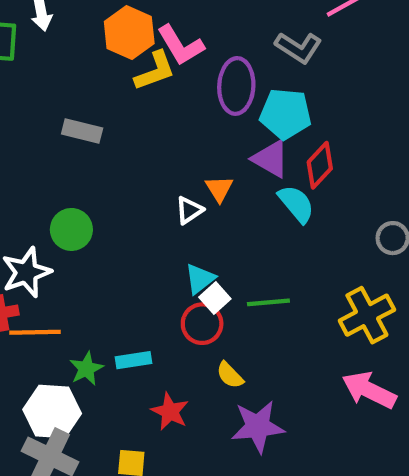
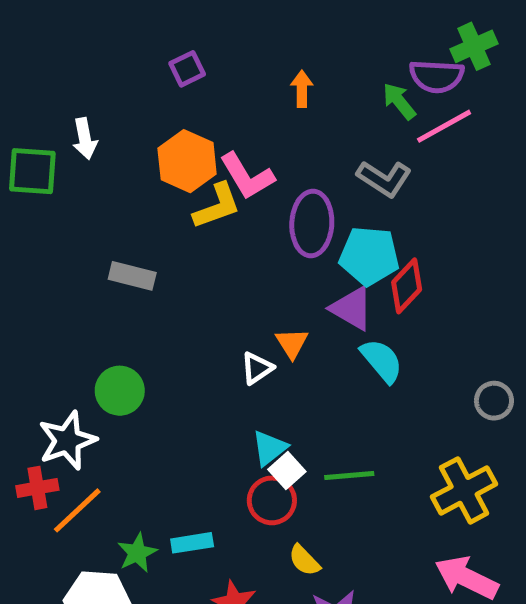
red diamond: (320, 165) -> (407, 286), moved
orange line: (35, 332) -> (77, 510), turned -42

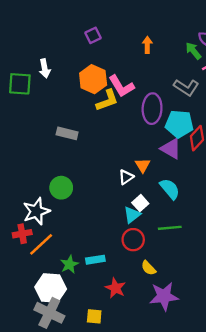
cyan semicircle: (382, 361) -> (170, 189), moved
white square: (287, 470) -> (140, 203), moved

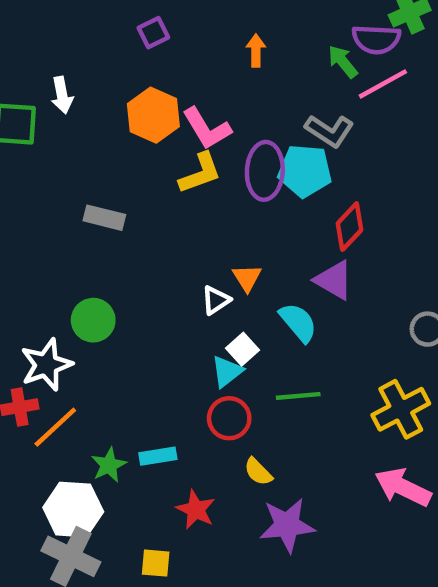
yellow L-shape: (107, 100) -> (200, 173), moved
cyan pentagon: (179, 124) -> (305, 171), moved
purple triangle: (171, 149) -> (334, 280), moved

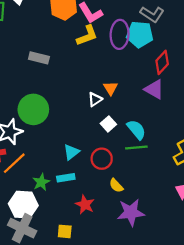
green circle: (93, 320) -> (33, 109), size x1.4
cyan semicircle: (298, 322) -> (136, 130), moved
cyan triangle: (227, 371) -> (71, 152), moved

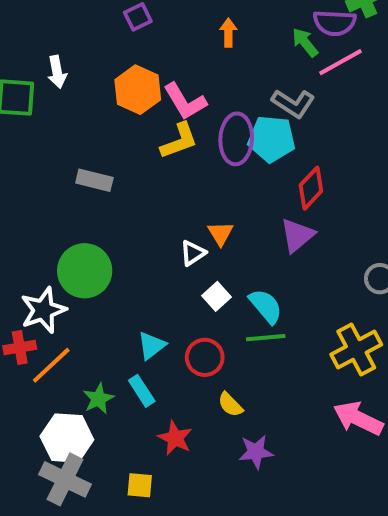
purple triangle: (154, 89) -> (297, 235), turned 50
cyan rectangle: (66, 178) -> (142, 391), turned 66
purple star: (131, 212) -> (256, 452), size x0.7

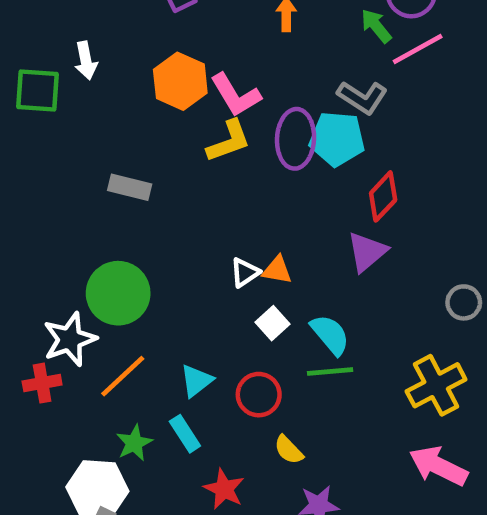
orange triangle: (220, 233) -> (277, 270), moved, turned -48
orange line: (51, 365) -> (123, 376), moved

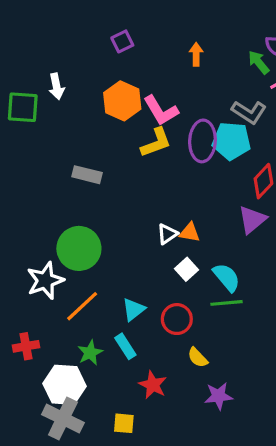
red cross: (42, 383) -> (26, 346), moved

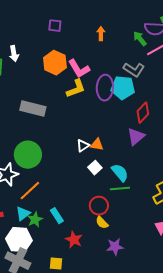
purple square: (122, 41) -> (55, 26), turned 32
gray rectangle: (87, 175) -> (33, 109), size x1.4
cyan triangle: (133, 309) -> (23, 214), moved
red circle: (177, 319) -> (99, 206), moved

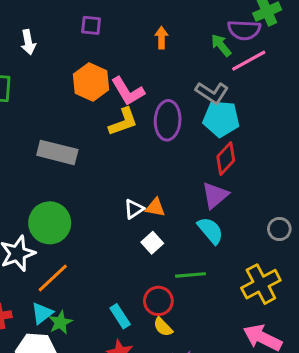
white arrow: (14, 54) -> (28, 42), moved
cyan pentagon: (123, 88) -> (221, 119), moved
cyan semicircle: (120, 173) -> (210, 231), moved
cyan rectangle: (57, 216) -> (120, 316), moved

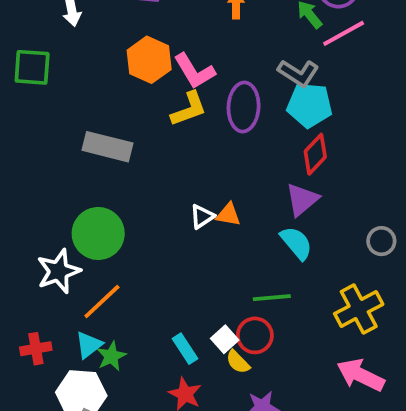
white square: (152, 243) -> (225, 339), moved
red circle: (158, 301) -> (255, 335), moved

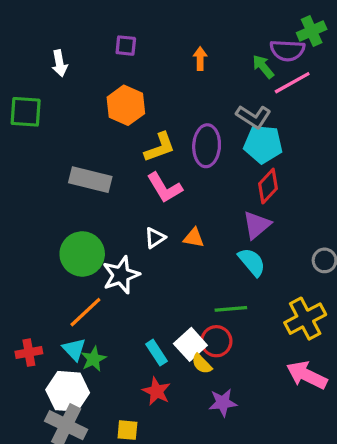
pink L-shape: (194, 71) -> (165, 188), moved
white triangle: (202, 217) -> (155, 238), moved
white star: (59, 271) -> (121, 275), moved
white square: (225, 339) -> (190, 344), size x1.4
cyan triangle: (89, 345) -> (74, 349), turned -35

